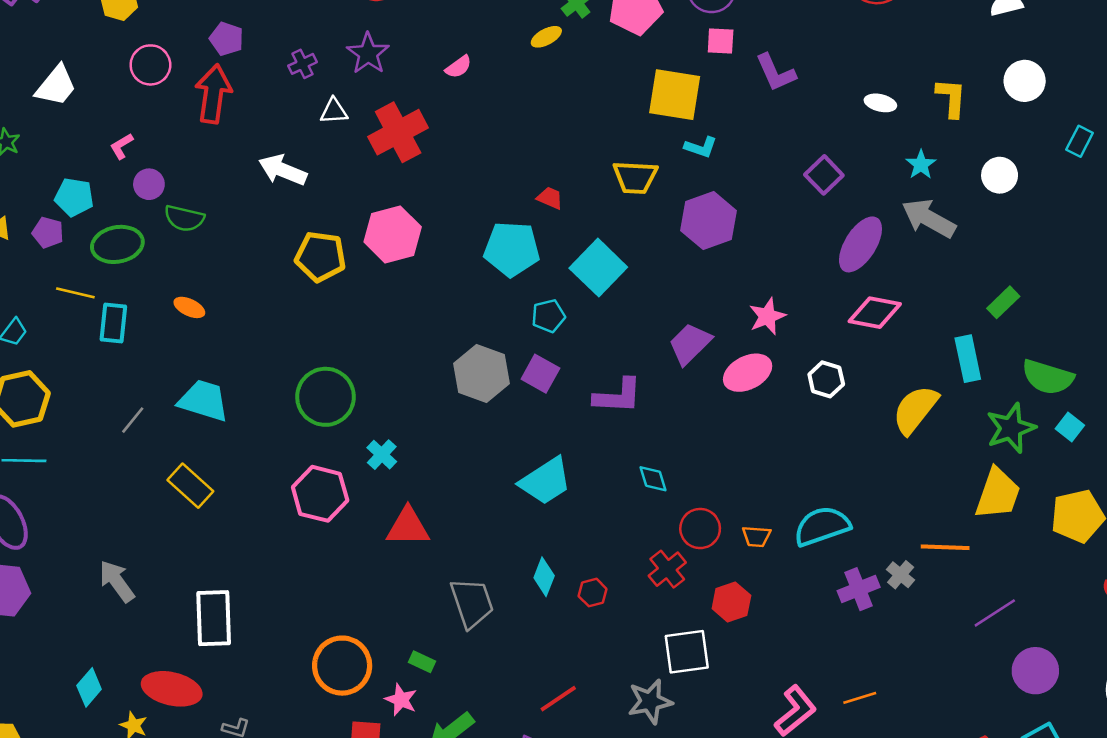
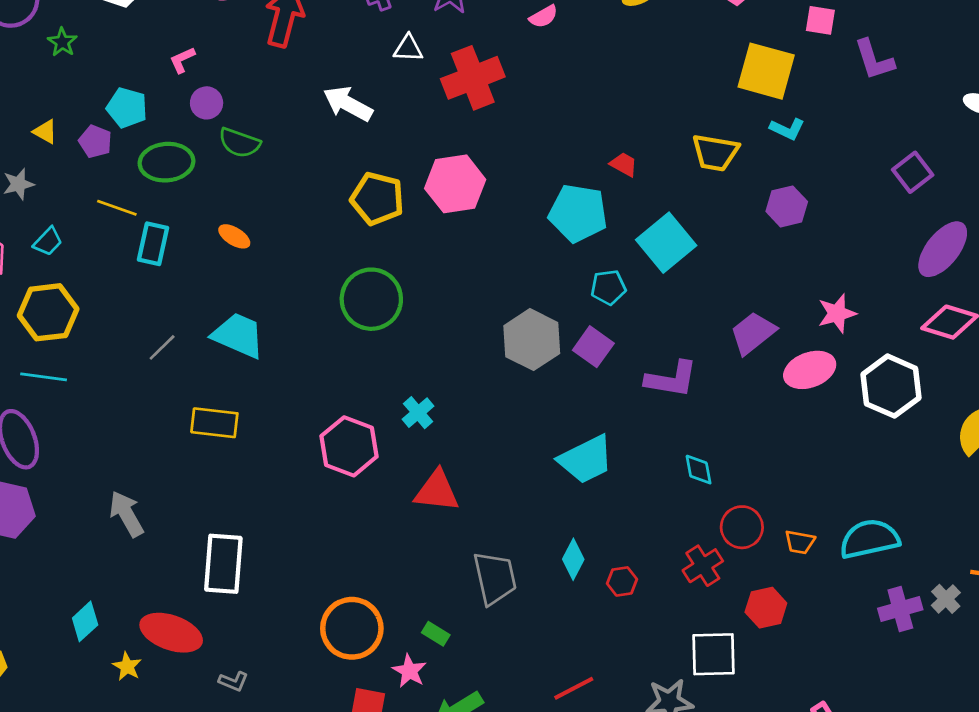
purple hexagon: (709, 221) -> (787, 206), size x0.7
white hexagon: (826, 379) -> (891, 386), size x1.6
green circle: (325, 397) -> (371, 299), moved
yellow rectangle: (190, 486) -> (214, 423), turned -42

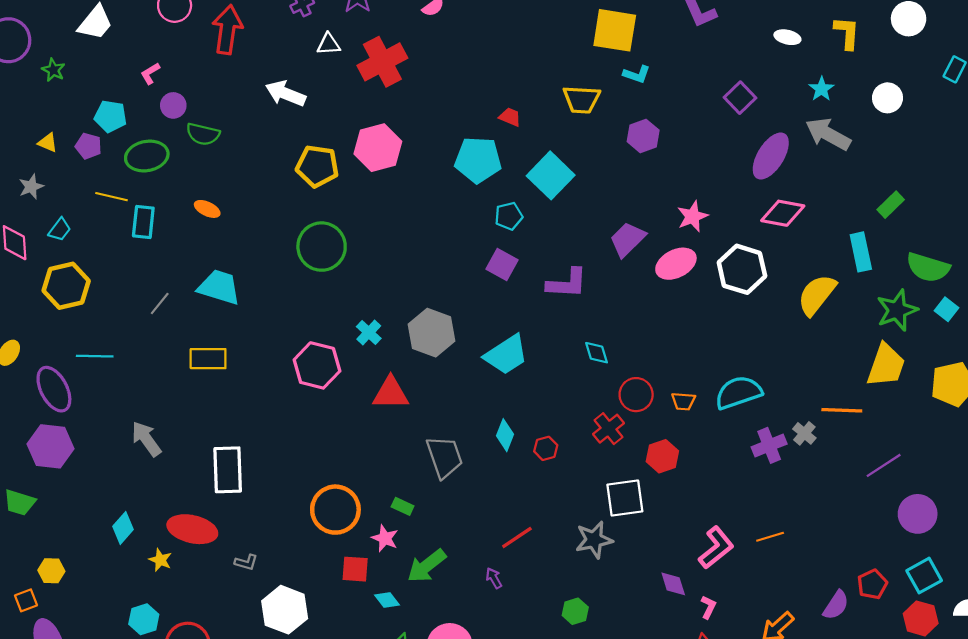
gray hexagon: (532, 340) -> (431, 333), moved
cyan line: (44, 377) -> (95, 356), moved

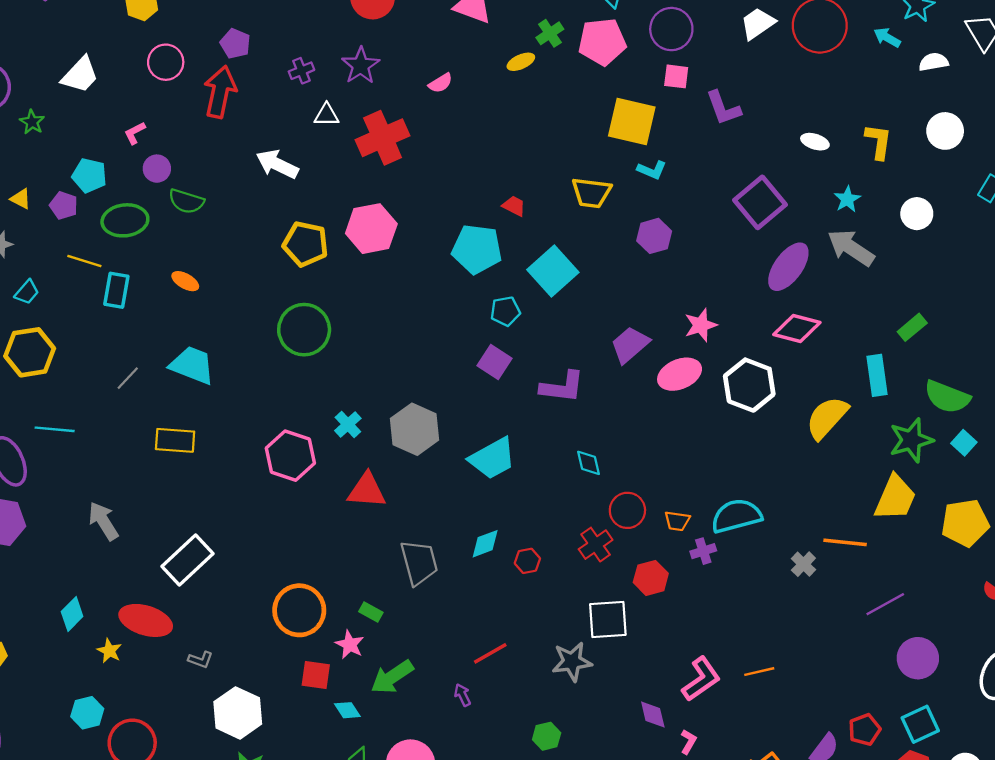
purple square: (740, 98) -> (760, 202), size x1.5
cyan diamond: (505, 435) -> (485, 544), turned 44
purple cross: (769, 445) -> (703, 551), moved, size x0.7
white rectangle: (228, 470) -> (188, 560), turned 45

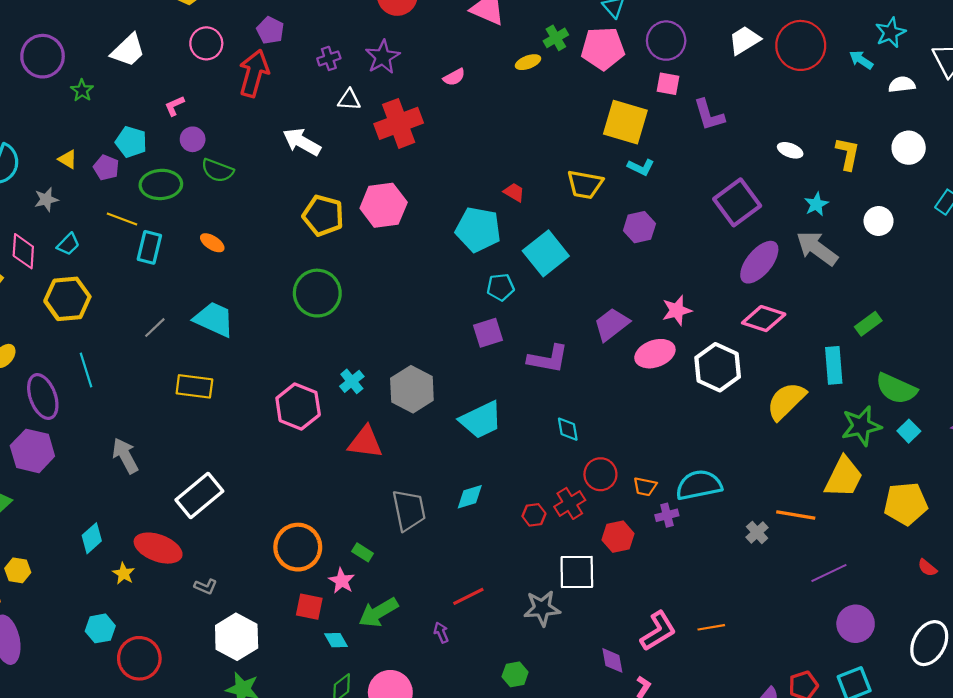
purple square: (495, 362) -> (488, 333), turned 36
cyan line: (55, 429) -> (86, 370), turned 64
red hexagon: (527, 561) -> (534, 515), moved

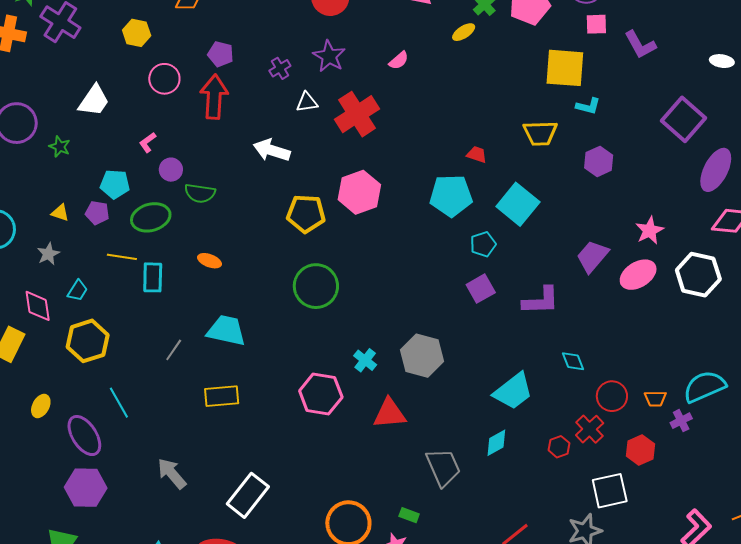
cyan trapezoid: (481, 420) -> (513, 391), moved

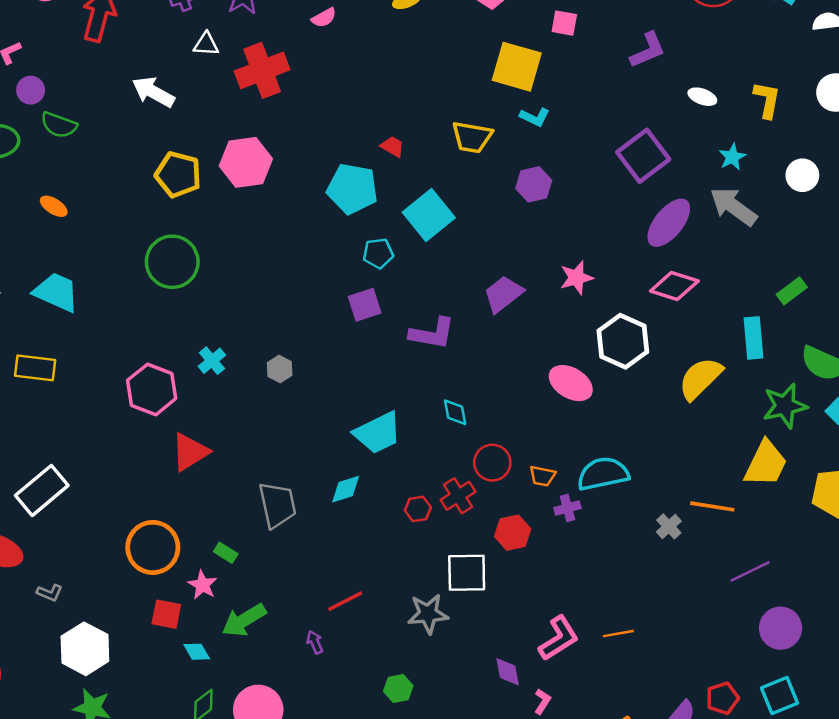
purple L-shape: (640, 45) -> (648, 50), moved, turned -96
pink ellipse: (638, 275) -> (571, 383), moved, turned 51
gray hexagon: (422, 356) -> (280, 369), size x0.5
red triangle: (390, 413) -> (190, 452), moved, turned -39

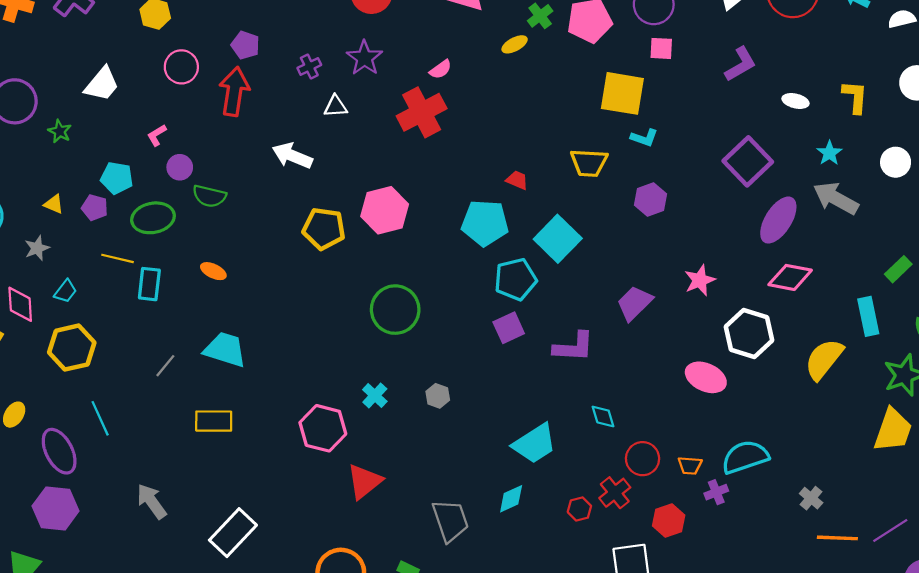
red cross: (262, 70) -> (422, 112), moved
cyan pentagon: (378, 253) -> (516, 279), size x1.5
green circle: (172, 262) -> (395, 310), moved
orange line: (712, 506) -> (837, 538), moved

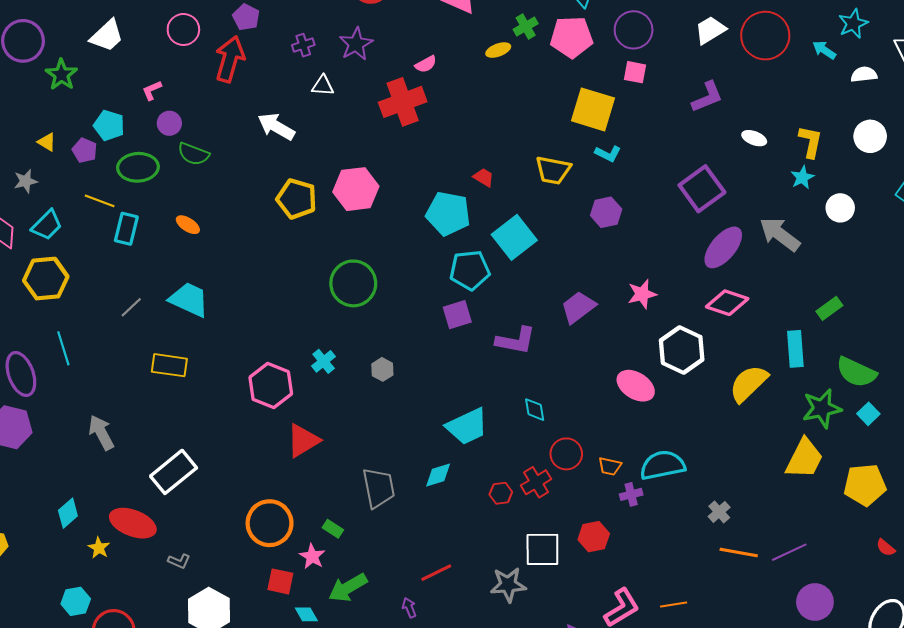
green star: (60, 131) -> (61, 75), size x1.4
cyan star: (829, 153) -> (802, 177), moved
cyan trapezoid: (65, 291) -> (47, 225), size x1.4
red hexagon: (669, 521) -> (594, 537), moved

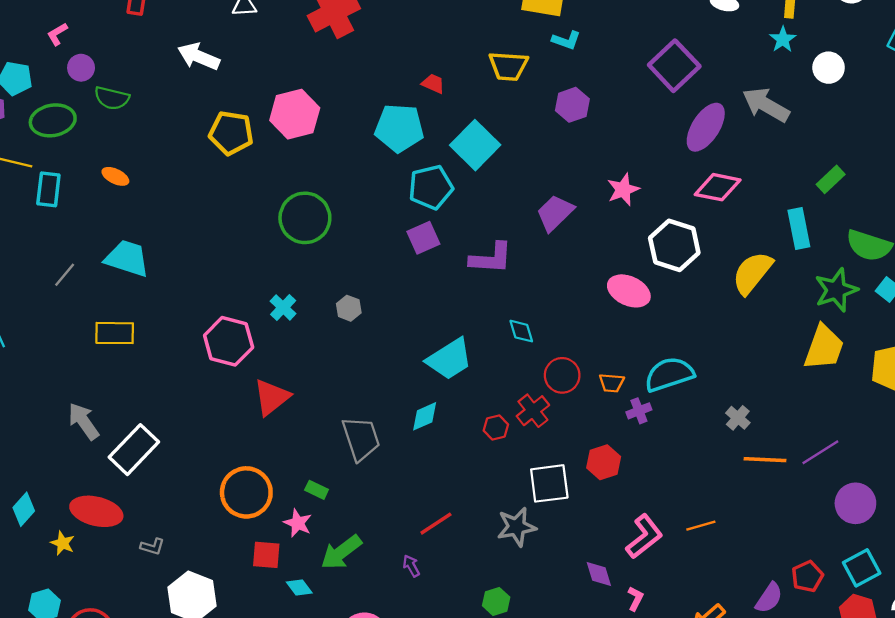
gray arrow: (101, 432) -> (84, 421), moved

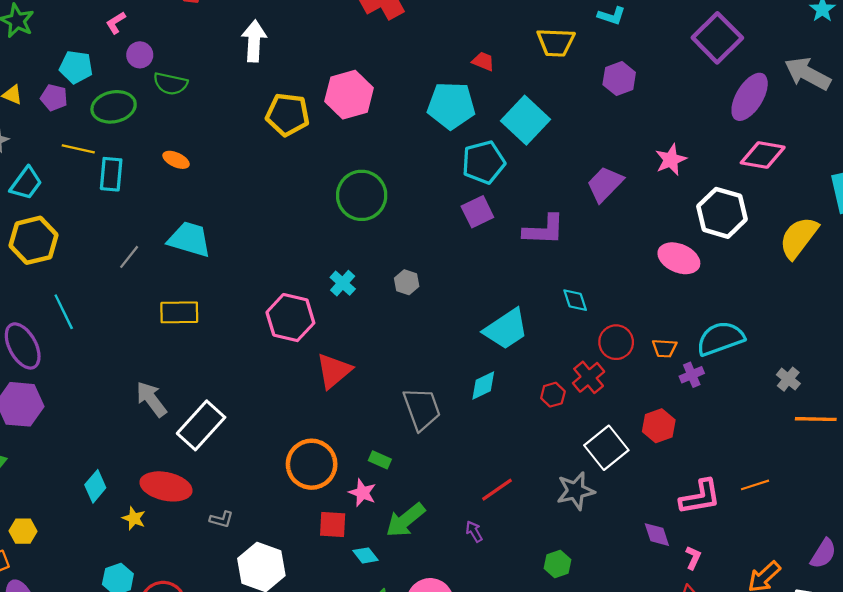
white arrow: (199, 56) -> (254, 41), turned 72
white square: (549, 483) -> (606, 448), turned -30
pink L-shape: (644, 536) -> (700, 497), turned 30

